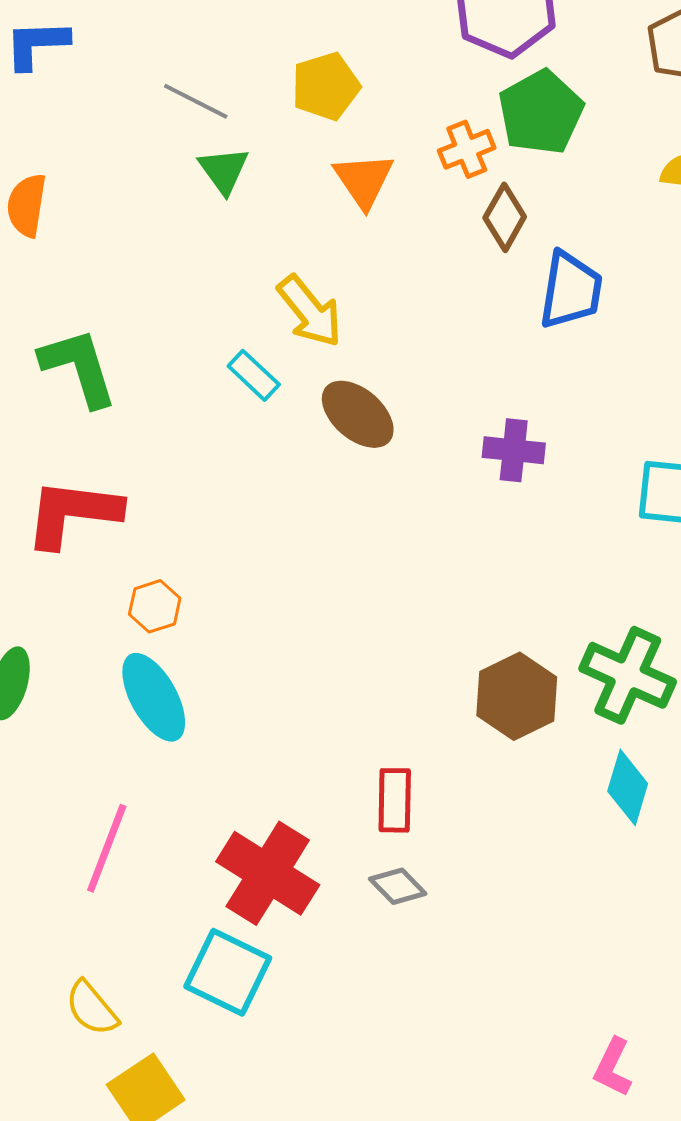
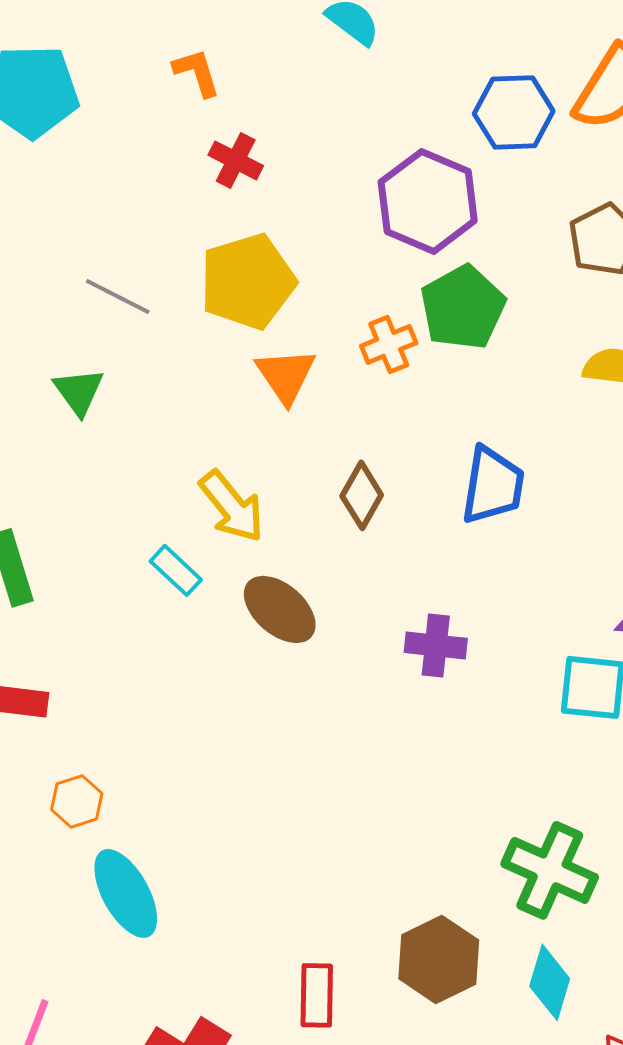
yellow pentagon: (326, 86) -> (248, 281), size x1.4
green triangle: (224, 170) -> (79, 391), moved
brown diamond: (505, 217) -> (362, 495), moved
brown hexagon: (517, 696) -> (439, 959), moved
cyan ellipse: (154, 697) -> (126, 893), moved

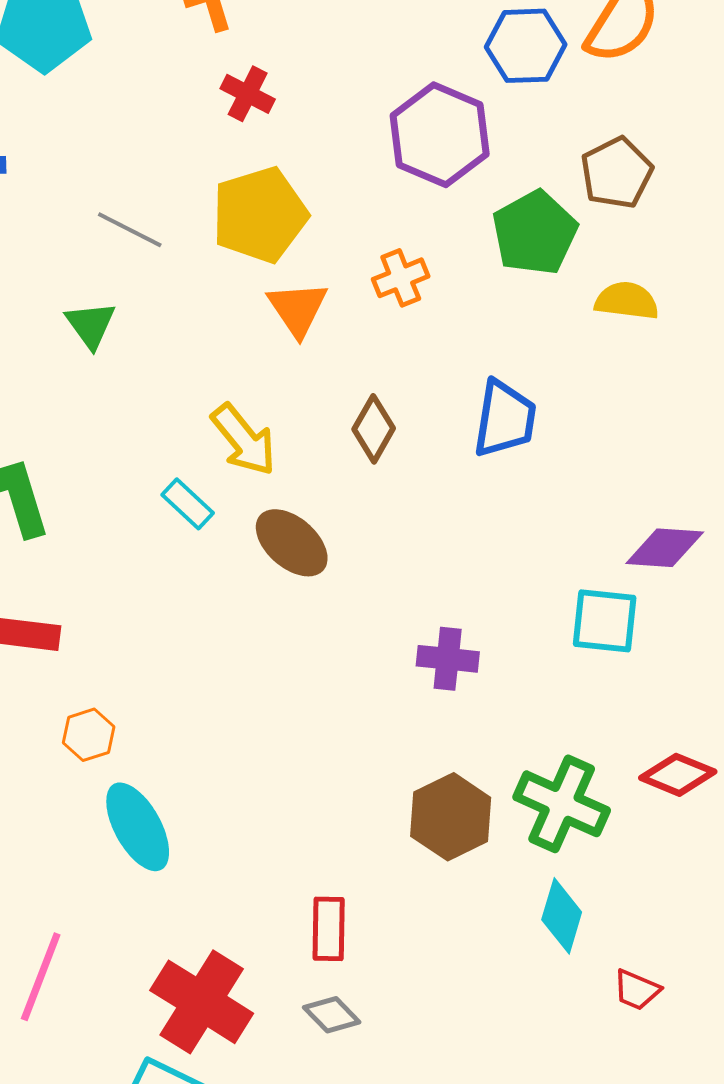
green pentagon: (463, 307) -> (535, 233), moved
purple cross: (436, 645) -> (448, 659), moved
brown hexagon: (439, 959) -> (451, 817), moved

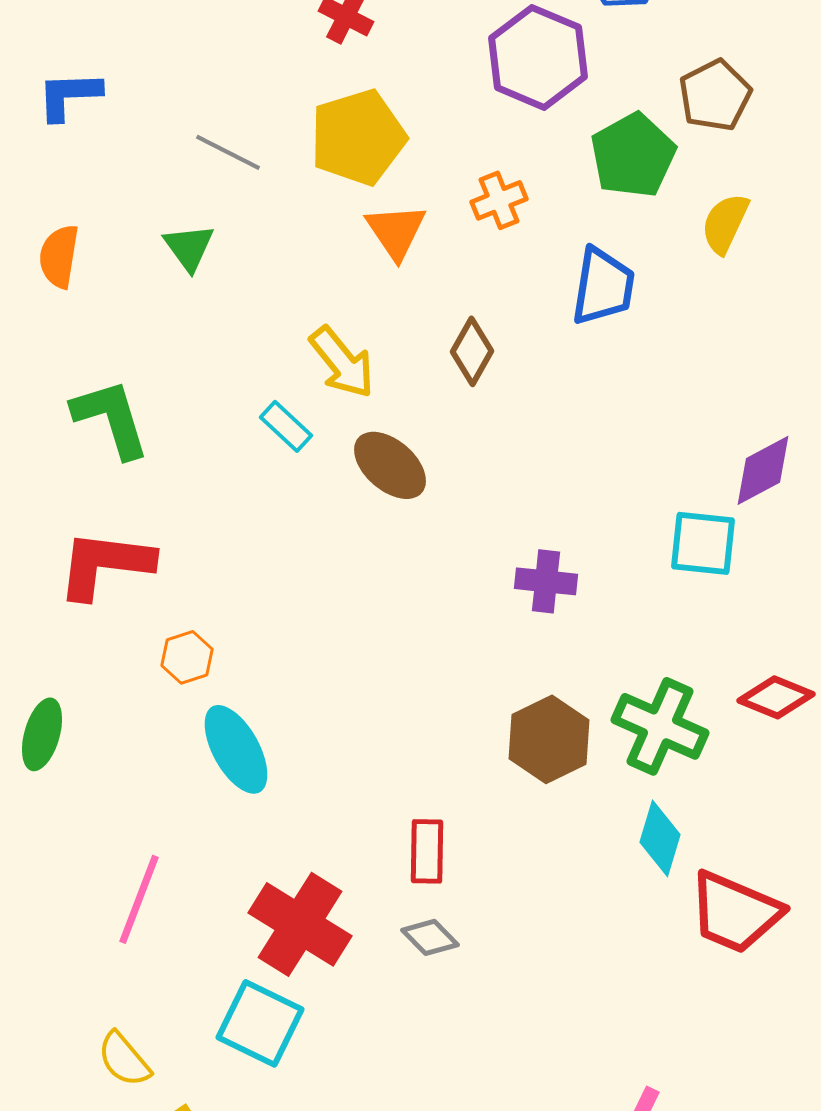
yellow semicircle: (627, 301) -> (725, 223), turned -72
blue trapezoid: (505, 419) -> (603, 286), moved
purple diamond: (665, 548) -> (763, 470), turned -32
red trapezoid: (637, 990) -> (735, 912), size x2.0

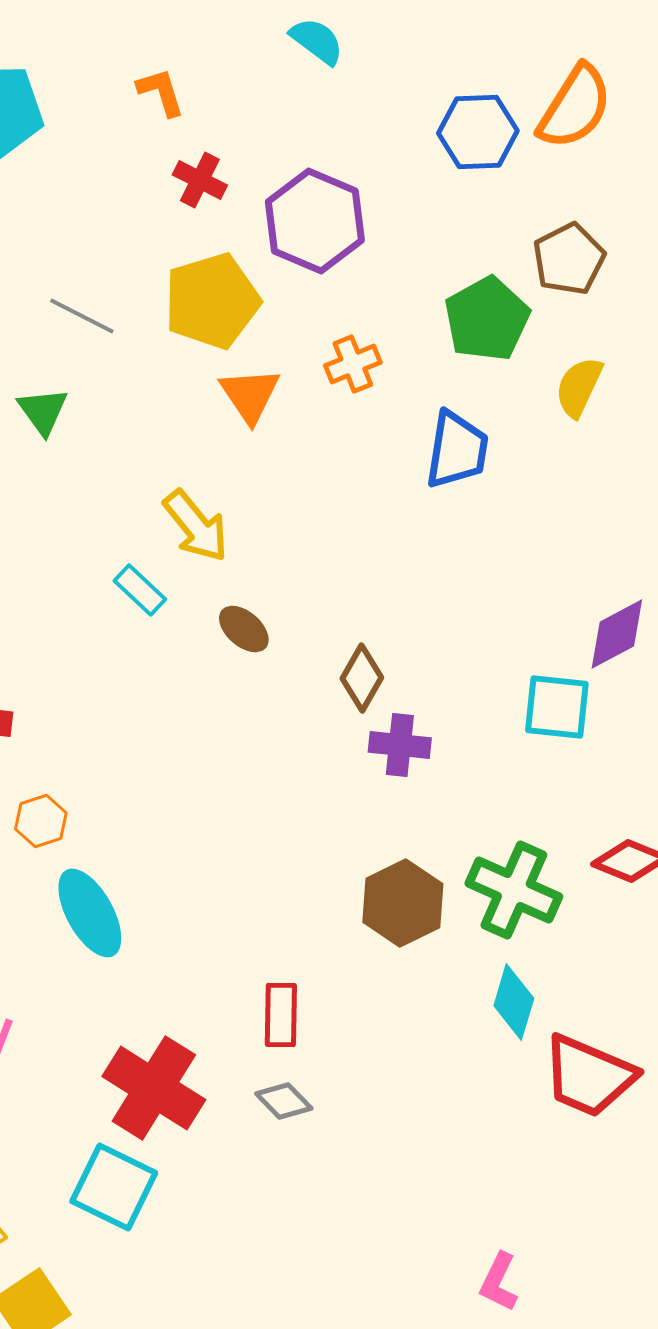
purple hexagon: (538, 57) -> (315, 221), moved
brown diamond: (472, 351) -> (362, 678), moved
brown ellipse: (390, 465) -> (244, 629), size x0.7

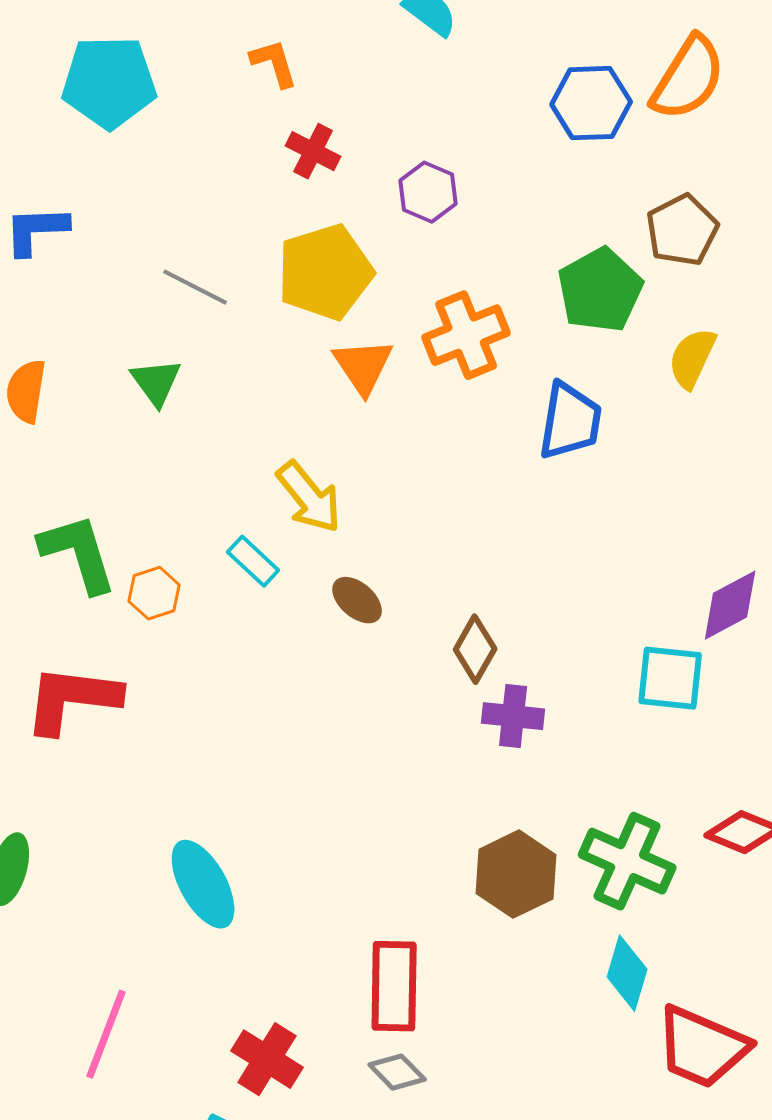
purple hexagon: (315, 221) -> (428, 192), size x0.6
orange cross: (353, 364) -> (466, 335), size x1.5
orange hexagon: (41, 821) -> (154, 593), moved
red rectangle: (281, 1015) -> (394, 986), size x1.4
red cross: (154, 1088) -> (267, 1059), size x0.7

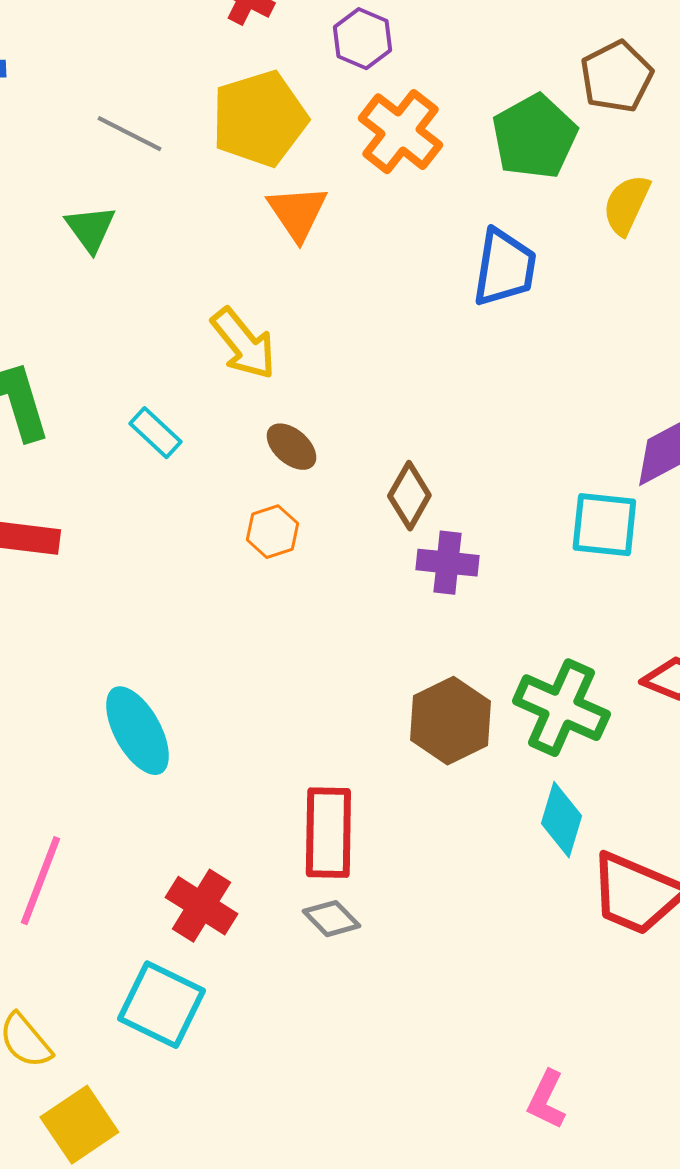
orange cross: (466, 335) -> (400, 132), moved, turned -30
cyan rectangle: (253, 561) -> (155, 433), moved
orange hexagon: (154, 593) -> (272, 532), moved

